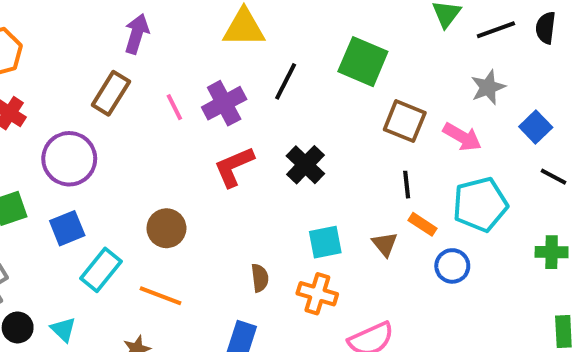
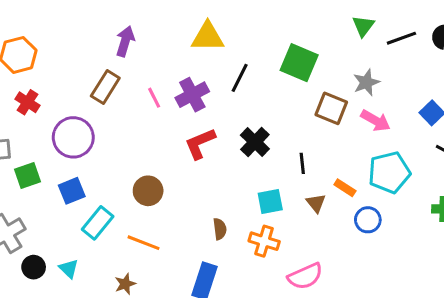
gray star: (488, 87) -> (366, 82), moved
black line: (407, 185) -> (302, 163), moved

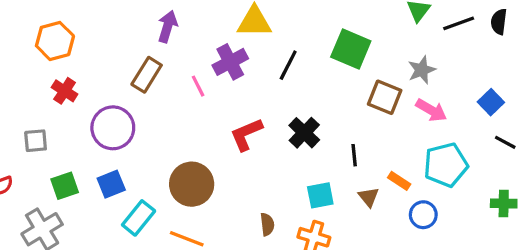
purple cross: (192, 95) -> (230, 62), moved
green square: (27, 176) -> (65, 186), moved
brown circle: (148, 191) -> (192, 184), size x1.4

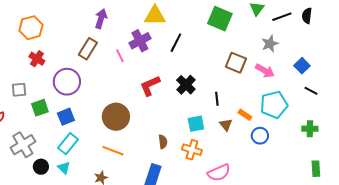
green square: (351, 49) -> (220, 19), moved
gray star: (422, 70) -> (270, 44), moved
green square: (65, 186) -> (40, 108), moved
cyan rectangle: (139, 218) -> (68, 144), moved

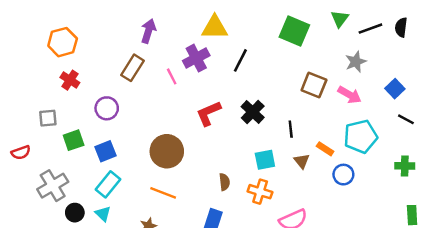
purple circle: (67, 82) -> (107, 108), size x0.7

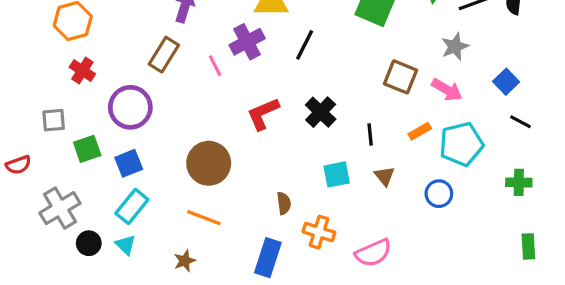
purple circle: (107, 108) -> (130, 107), size x1.4
orange rectangle: (325, 149) -> (420, 131), moved, turned -63
orange cross: (260, 192) -> (319, 232), moved

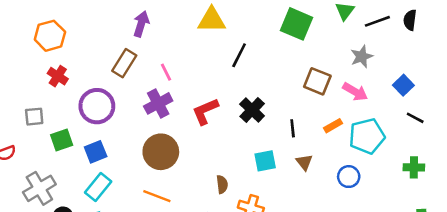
purple cross: (247, 42) -> (158, 103), moved

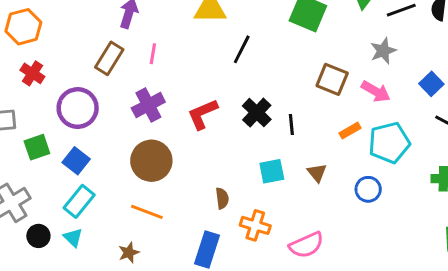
pink line: (166, 72) -> (153, 54), moved, turned 36
black line: (293, 128) -> (291, 125), moved
blue square: (96, 152) -> (76, 161), turned -30

